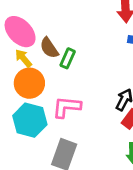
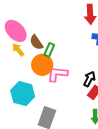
orange circle: (29, 83) -> (42, 65), moved
pink L-shape: (67, 107) -> (57, 74), moved

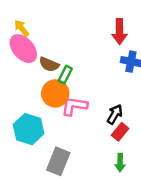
brown semicircle: (36, 42) -> (49, 64), turned -35
yellow arrow: (18, 50) -> (22, 28), moved

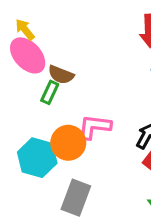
green rectangle: (65, 75) -> (50, 92), moved
orange circle: (55, 93) -> (68, 143), moved

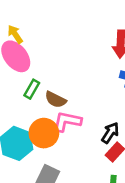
brown semicircle: (61, 75) -> (56, 100), moved

